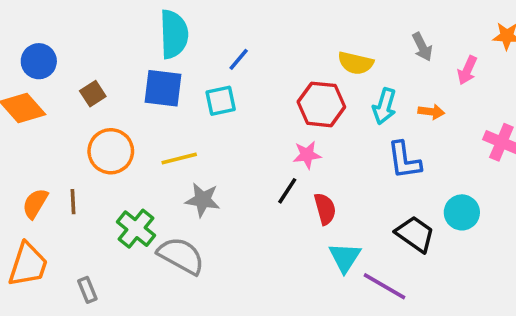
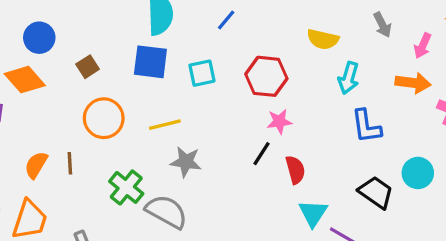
blue line: (239, 59) -> (226, 20), moved
red hexagon: (321, 104) -> (266, 76), moved
orange arrow: (431, 112) -> (413, 83), moved, size x1.5

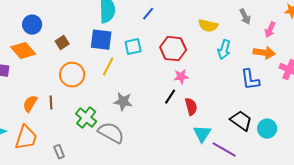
yellow line: (165, 125) -> (108, 67), moved, turned -48
blue L-shape: (366, 126) -> (250, 80), moved
cyan circle: (418, 173) -> (267, 129), moved

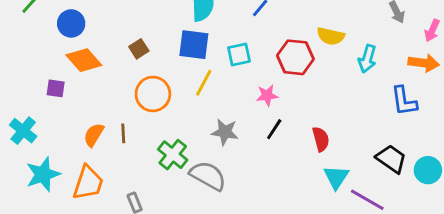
blue circle: (32, 25) -> (71, 23), moved
yellow semicircle: (208, 26) -> (331, 36), moved
pink star: (181, 77) -> (267, 95), moved
black line: (170, 97) -> (274, 129), moved

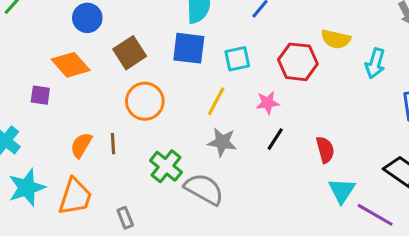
blue circle: (71, 23) -> (87, 18), moved
brown square: (139, 49) -> (130, 53), size x1.5
yellow line: (204, 83) -> (216, 101), moved

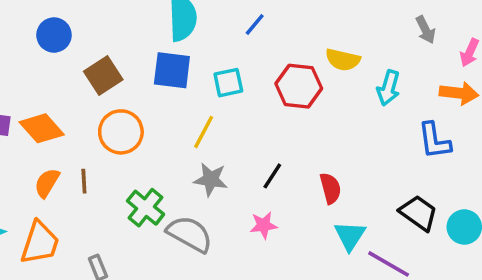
orange diamond: (71, 65) -> (42, 128), moved
pink star: (268, 103) -> (264, 225), moved

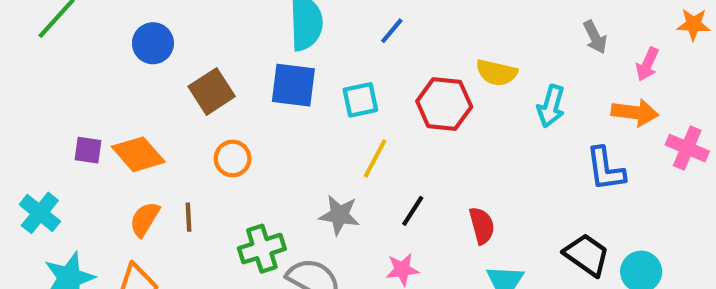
orange circle: (121, 132) -> (233, 158), size x0.7
yellow line: (204, 132) -> (375, 158), moved
green cross: (146, 208) -> (262, 249), turned 33

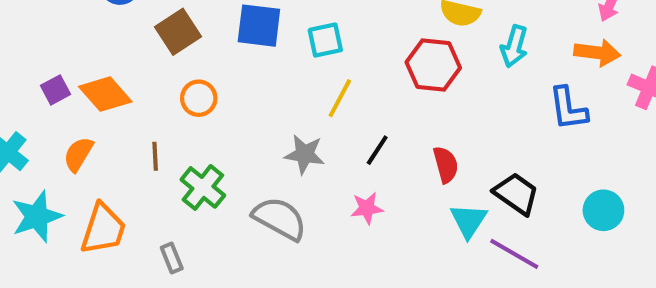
red hexagon: (444, 104) -> (433, 65), moved
purple square: (88, 150) -> (55, 90), turned -36
orange semicircle: (145, 219) -> (78, 154), moved
green cross: (262, 249) -> (203, 187), moved, turned -33
black trapezoid: (587, 255) -> (516, 194), moved

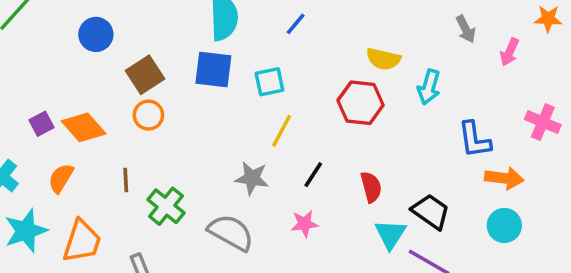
orange arrow: (597, 53) -> (504, 178), moved
orange circle: (199, 98) -> (148, 115), moved

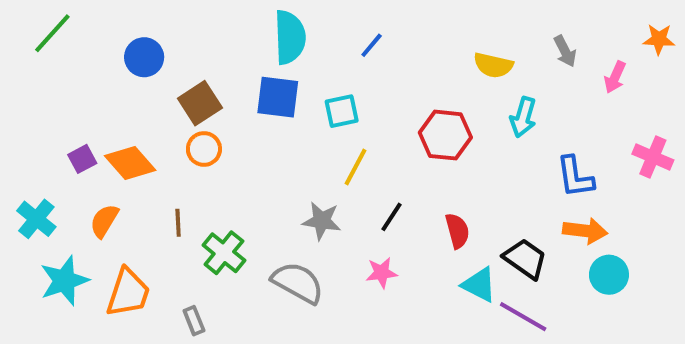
yellow semicircle: (383, 59) -> (493, 65), moved
orange arrow: (504, 178) -> (585, 231), moved
cyan triangle: (390, 234) -> (479, 285), turned -36

